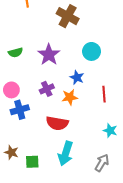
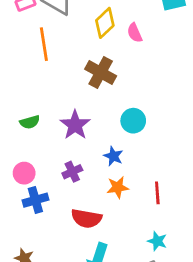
red line: (104, 94) -> (157, 193), moved
orange star: (70, 97) -> (118, 187), moved
cyan star: (110, 131) -> (157, 241), moved

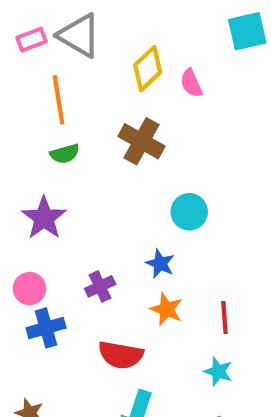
green semicircle: (30, 122) -> (65, 154), moved
purple star: (75, 125) -> (44, 218), moved
orange star: (118, 187) -> (166, 309), turned 30
cyan star: (157, 241) -> (218, 371), moved

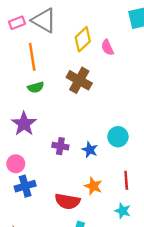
cyan circle: (189, 212) -> (118, 137), moved
purple cross: (100, 286) -> (60, 146), moved, turned 35
orange star: (166, 309) -> (93, 186), moved

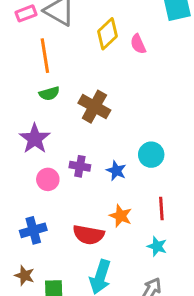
brown cross: (79, 80) -> (94, 107), moved
pink circle: (16, 164) -> (48, 179), moved
blue cross: (25, 186) -> (33, 230), moved

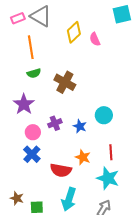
purple cross: (80, 166) -> (55, 123), turned -32
blue cross: (33, 230) -> (32, 154), moved, turned -30
cyan star: (157, 246) -> (108, 178), size x1.6

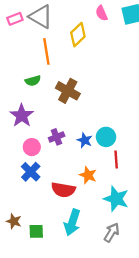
pink semicircle: (95, 39) -> (102, 13), moved
orange line: (31, 47) -> (46, 51), moved
cyan circle: (104, 115) -> (106, 137), moved
red line: (111, 152) -> (116, 159), moved

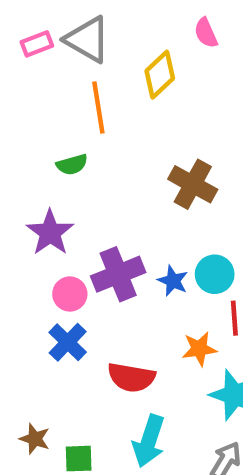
brown cross: (68, 91) -> (193, 184), moved
purple cross: (57, 137) -> (118, 274), size x1.6
orange star: (88, 175) -> (199, 349), moved, turned -30

